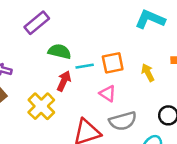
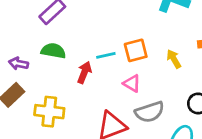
green semicircle: (60, 51) -> (53, 51), moved
yellow cross: (41, 106) -> (49, 112), moved, turned -36

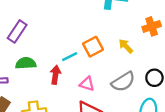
pink triangle: (132, 83) -> (87, 84), moved
gray semicircle: (150, 112) -> (123, 82), moved

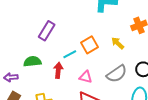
purple rectangle: (17, 31) -> (47, 31), moved

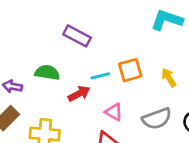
purple rectangle: (47, 31) -> (77, 36), turned 72
red arrow: (58, 70) -> (79, 94), turned 42

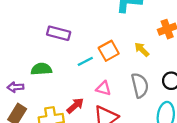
red arrow: (79, 94) -> (75, 106), moved
gray semicircle: (157, 119) -> (140, 85), turned -70

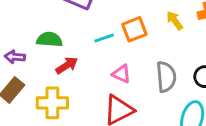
yellow arrow: (142, 49) -> (175, 21), moved
red arrow: (75, 106) -> (67, 65), moved

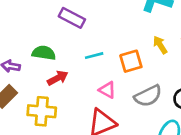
orange square: (134, 29) -> (131, 61), moved
gray semicircle: (166, 77) -> (148, 96), turned 64

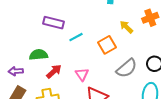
cyan line: (94, 56) -> (76, 37), moved
pink triangle: (107, 90) -> (82, 74), moved, turned 40

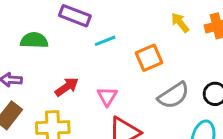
yellow arrow: (126, 27) -> (180, 23), moved
green semicircle: (39, 55) -> (34, 40), moved

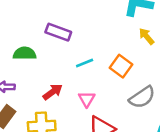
cyan line: (105, 41) -> (85, 63), moved
orange square: (149, 58) -> (121, 66), turned -30

